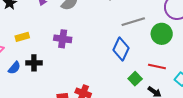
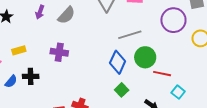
green circle: (162, 34) -> (145, 57), moved
red line: (157, 66) -> (162, 74), moved
green square: (135, 79) -> (122, 90), moved

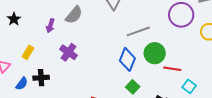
purple arrow: (40, 12) -> (50, 26), moved
yellow rectangle: (19, 50) -> (28, 52), turned -40
purple cross: (59, 52) -> (69, 52), turned 30

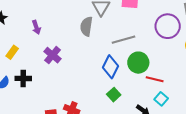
gray semicircle: (74, 15) -> (86, 26), moved, turned 144
purple arrow: (50, 26) -> (36, 27), turned -40
cyan square: (189, 86) -> (161, 99), moved

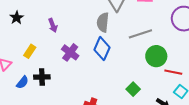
blue diamond: (111, 67) -> (102, 49), moved

